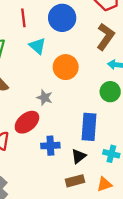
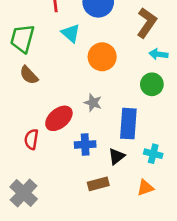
gray star: (45, 98) -> (93, 103), moved
brown rectangle: (75, 181) -> (98, 184), moved

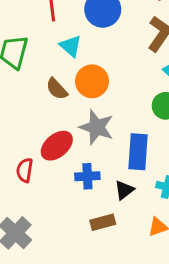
orange circle: (102, 57) -> (92, 81), moved
brown semicircle: (29, 75) -> (57, 89), moved
gray star: (93, 103) -> (97, 127), size x1.6

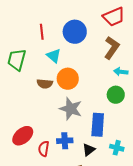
brown semicircle: (57, 89) -> (45, 84), turned -42
red ellipse: (57, 146) -> (23, 136), moved
red semicircle: (25, 170) -> (44, 149), moved

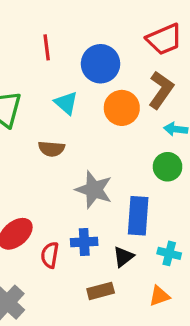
red line: (42, 32) -> (47, 47), moved
orange circle: (68, 79) -> (122, 108), moved

